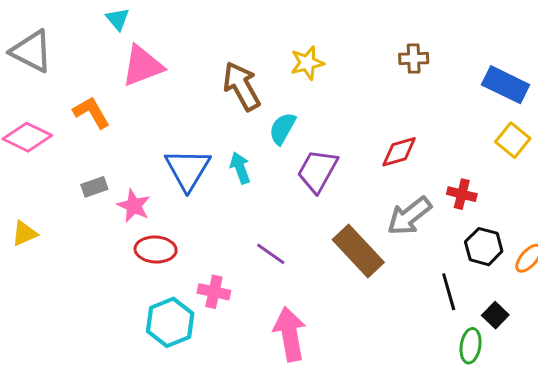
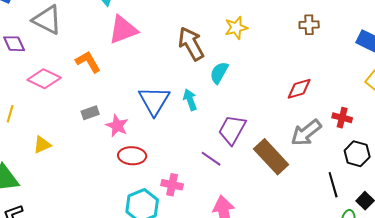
purple trapezoid: (317, 171) -> (232, 130), moved

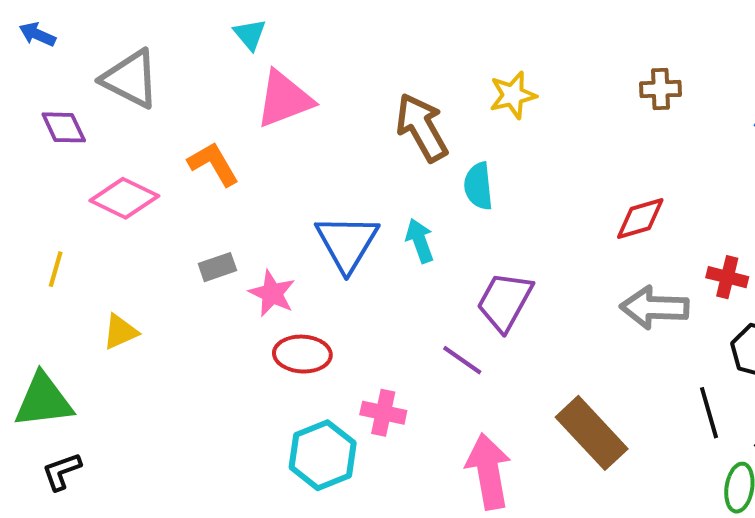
cyan semicircle: (219, 73) -> (478, 186), turned -35
gray arrow: (306, 133) -> (654, 308), turned 40
brown rectangle: (271, 157) -> (592, 433), moved

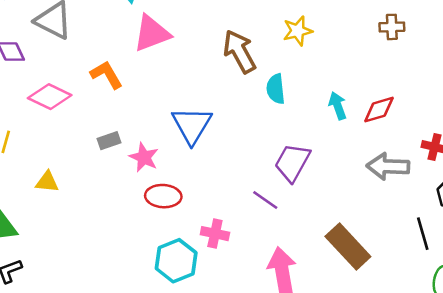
cyan arrow: (420, 241) -> (338, 106), moved
yellow triangle: (120, 332) -> (47, 182), turned 30

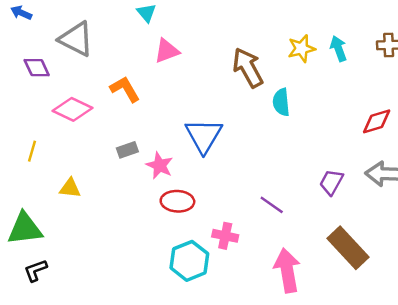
pink triangle: (152, 33) -> (167, 51), size x0.7
cyan arrow: (338, 106) -> (338, 49), moved
purple trapezoid: (292, 163) -> (331, 182), moved, size x0.7

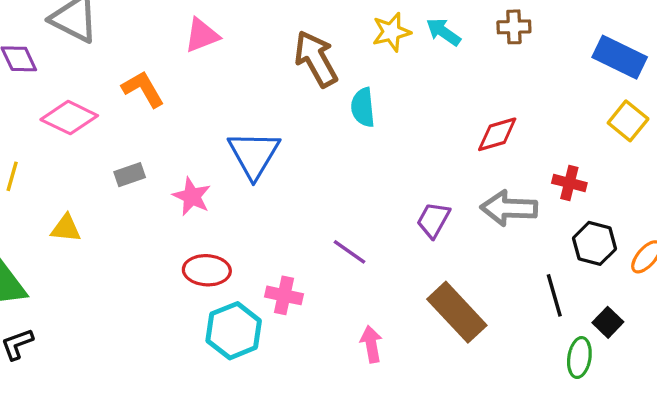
cyan arrow: (338, 49) -> (443, 32), turned -35
gray rectangle: (127, 150) -> (130, 175), moved
red ellipse: (177, 201) -> (207, 270), moved
pink arrow: (287, 270) -> (371, 344), size x0.6

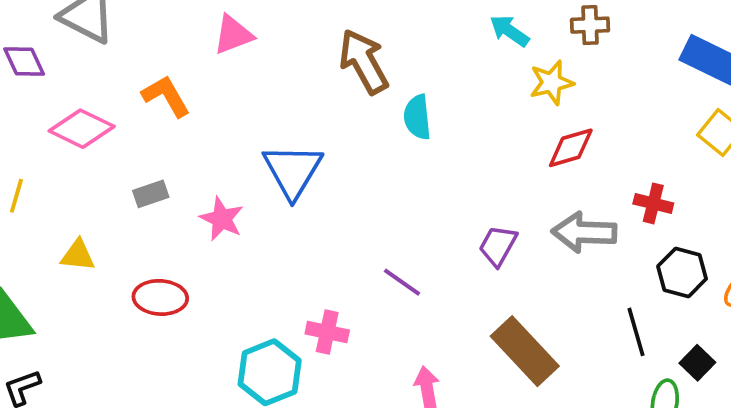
yellow star: (391, 32) -> (552, 83), moved
red ellipse: (207, 270) -> (160, 297), moved

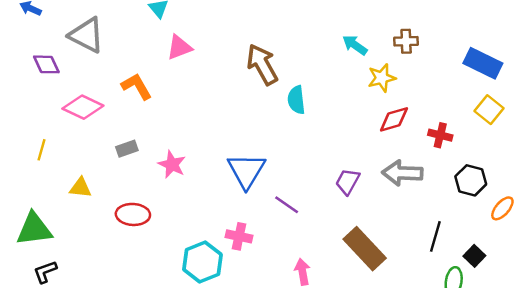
blue triangle: (293, 171) -> (246, 171), moved
red cross: (653, 203) -> (440, 135), moved
black hexagon: (682, 273) -> (471, 180), moved
black line: (636, 332) -> (435, 236), turned 32

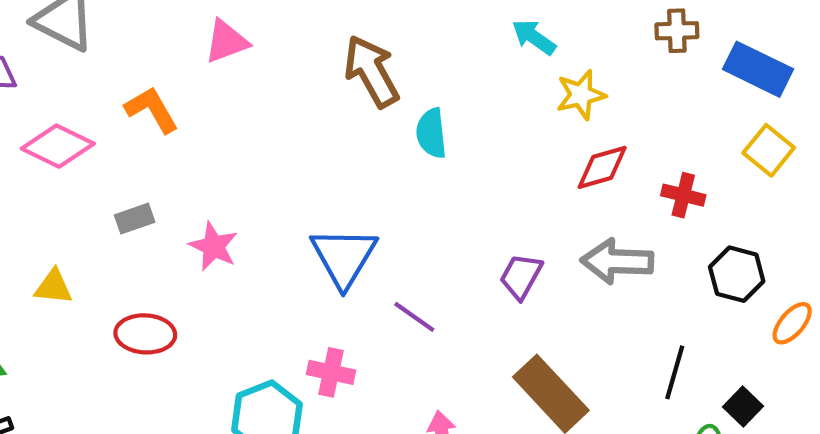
brown cross: (406, 41) -> (677, 31), moved

